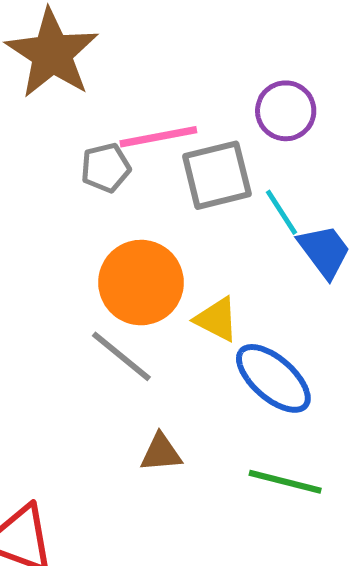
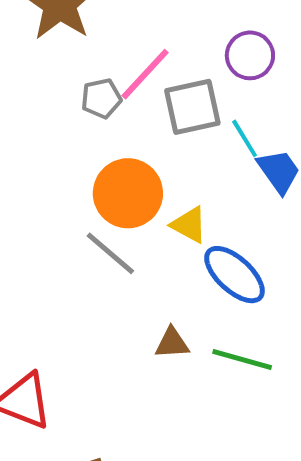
pink line: (158, 137) -> (145, 74), turned -38
brown triangle: (161, 453) -> (172, 343), moved

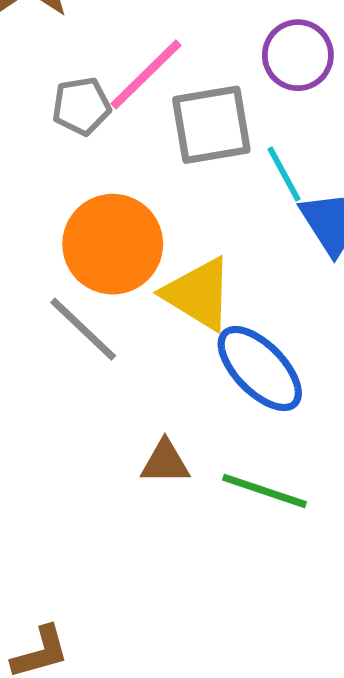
yellow triangle: (189, 225) -> (198, 294), size x1.4

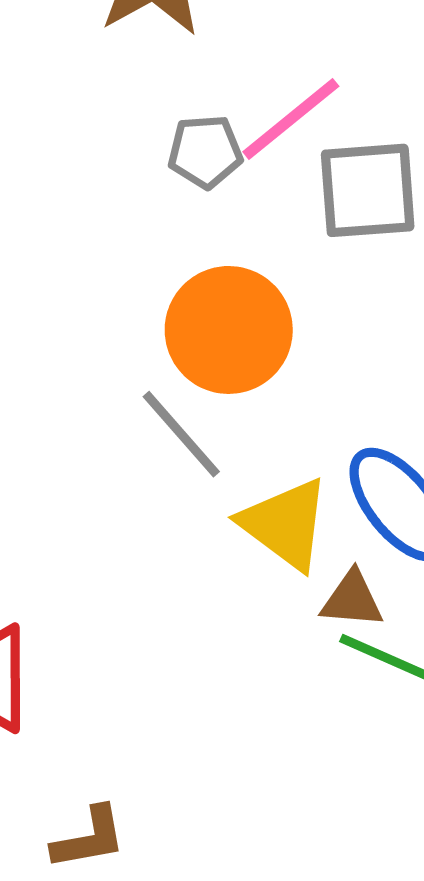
yellow triangle: (198, 294) -> (285, 524), moved
brown triangle: (165, 462) -> (352, 600), moved

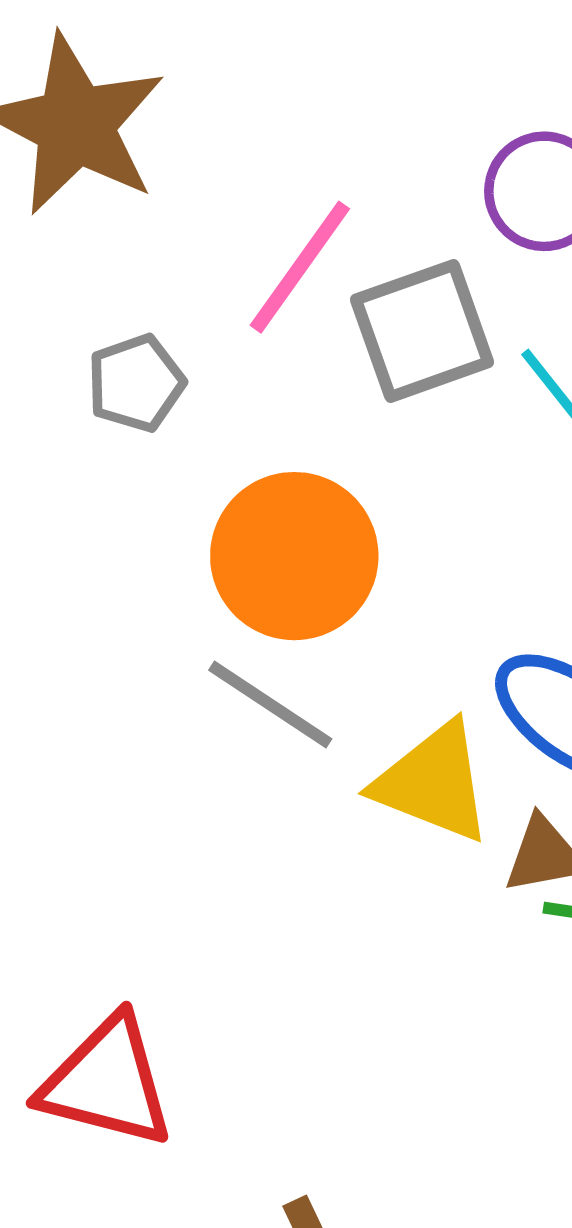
gray pentagon: (205, 152) -> (136, 383), moved

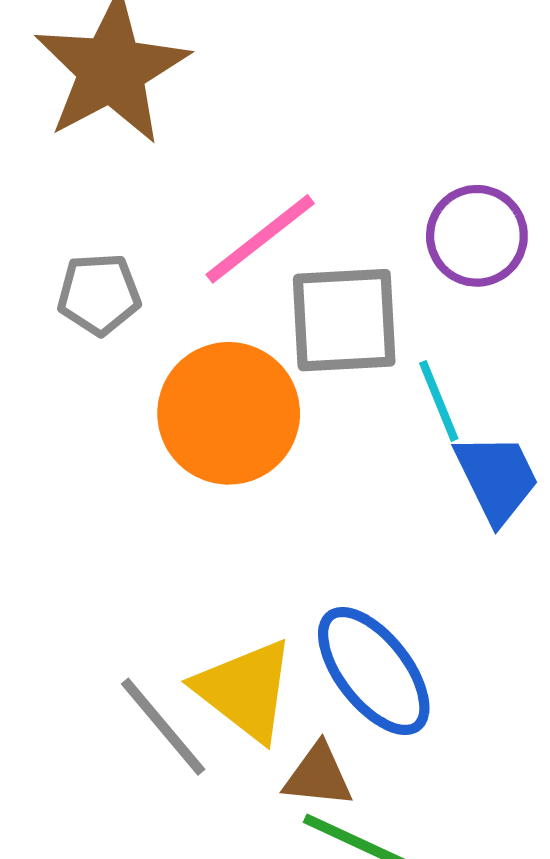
orange circle: (294, 556) -> (229, 413), moved
gray line: (270, 705) -> (163, 727), moved

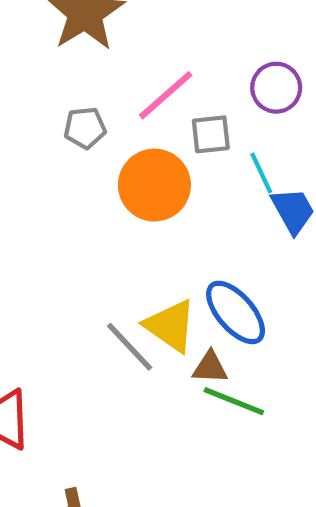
gray square: (344, 320) -> (211, 134), size x0.7

